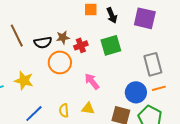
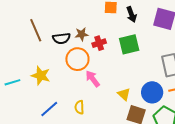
pink arrow: (92, 81) -> (93, 79), moved
yellow triangle: (88, 108) -> (124, 94), moved, turned 32

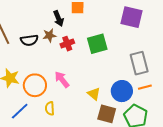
black arrow: (131, 14) -> (59, 18), moved
orange circle: (77, 59) -> (35, 85), moved

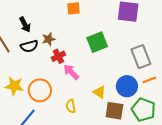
black arrow: (59, 18) -> (25, 25), moved
red cross: (67, 44) -> (58, 56), moved
pink arrow: (62, 79) -> (71, 72), moved
yellow semicircle: (50, 108) -> (71, 106), moved

